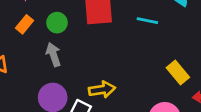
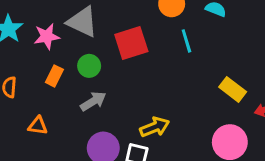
cyan line: (147, 21) -> (186, 41), turned 75
gray arrow: (53, 54) -> (93, 101), turned 90

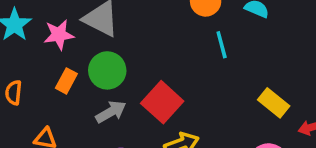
red square: (131, 43) -> (162, 102), moved, turned -32
green circle: (89, 66) -> (107, 70), size x1.4

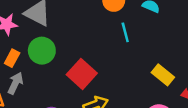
gray arrow: (111, 112) -> (15, 83), moved, turned -35

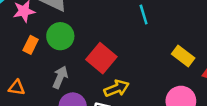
gray arrow: (15, 83) -> (60, 77), moved

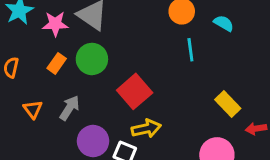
gray arrow: (60, 77) -> (69, 108), moved
orange triangle: (17, 88) -> (33, 109), turned 36

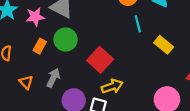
yellow rectangle: (228, 104) -> (164, 45), moved

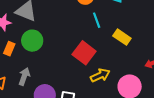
red square: (100, 60) -> (84, 53), moved
yellow arrow: (112, 86) -> (100, 75), moved

